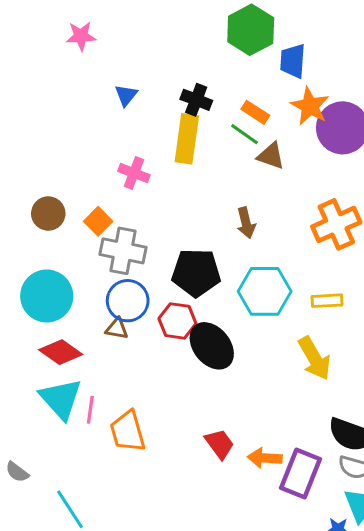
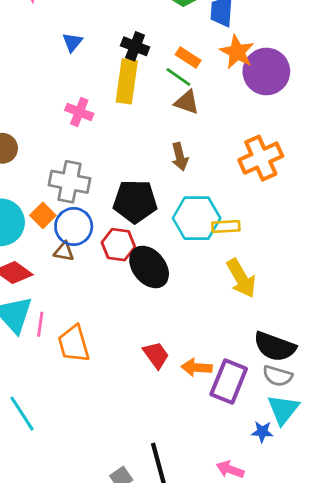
brown triangle: (271, 156) -> (187, 102), moved
orange square: (98, 221) -> (43, 215), moved
yellow rectangle: (327, 301) -> (226, 226), moved

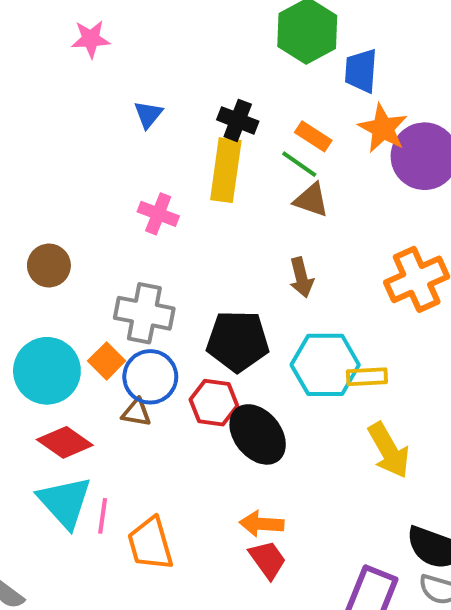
orange arrow: (197, 368) -> (262, 524), moved

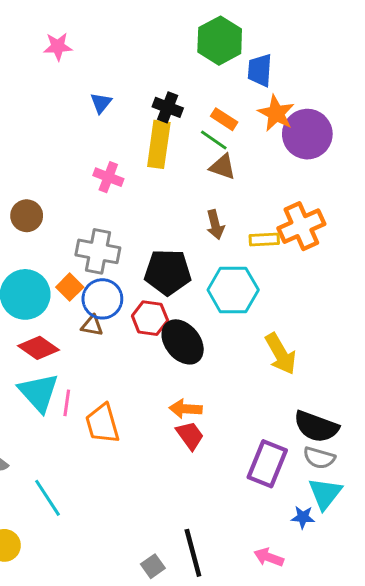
yellow rectangle: (367, 377) -> (264, 239), moved

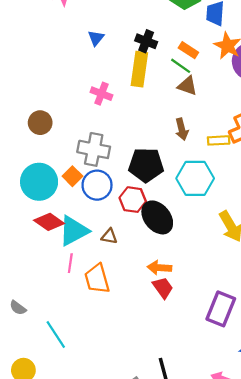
brown triangle: (92, 326) -> (109, 236), moved
cyan triangle: (39, 392) -> (74, 231), moved, turned 44

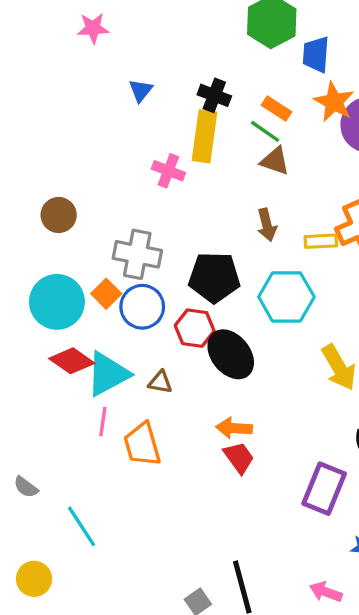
pink cross: (101, 94) -> (168, 171), moved

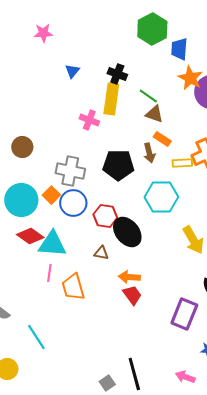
orange rectangle: (277, 108) -> (162, 139), moved
black pentagon: (214, 277) -> (118, 165), moved
cyan triangle: (108, 374) -> (52, 244), turned 32
brown triangle: (160, 382) -> (101, 253), moved

